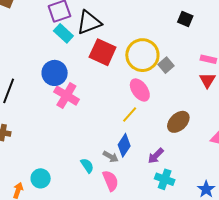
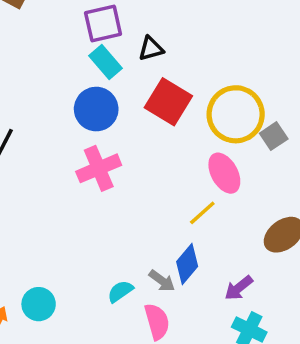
black triangle: (89, 23) -> (151, 49), size x0.6
blue circle: (55, 73) -> (96, 109), moved
pink cross: (66, 96) -> (99, 168), turned 30
cyan semicircle: (87, 166) -> (120, 291), turned -98

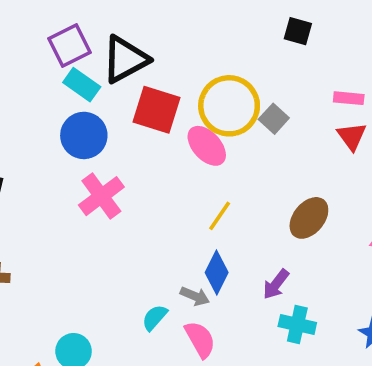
black triangle: (151, 49) -> (125, 59), size x1.8
pink ellipse: (224, 173) -> (207, 146), moved

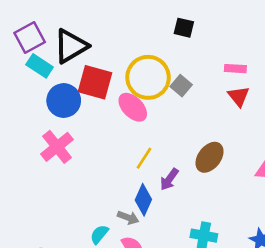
black square: (298, 31) -> (184, 28), moved
blue circle: (84, 135) -> (64, 101), moved
purple arrow: (276, 284) -> (169, 179), moved

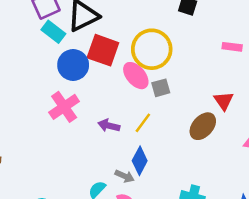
gray square: (181, 86) -> (161, 88), moved, turned 30
red triangle: (239, 96) -> (224, 101), moved
purple arrow: (169, 179) -> (109, 126), moved, turned 65

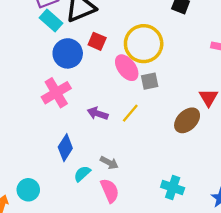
red square: (103, 50) -> (97, 41), size x0.6
blue diamond: (140, 161) -> (65, 148), moved

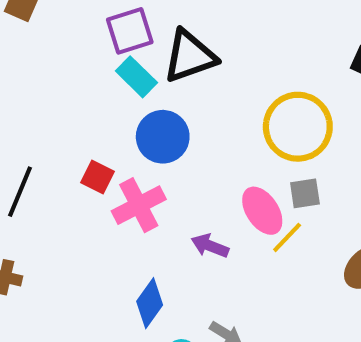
red square: (97, 41) -> (98, 177), moved
pink ellipse: (127, 68) -> (262, 211), moved
yellow line: (130, 113) -> (287, 237), moved

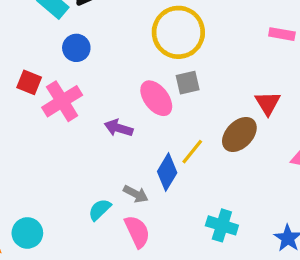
blue circle: (163, 137) -> (76, 48), size x0.7
yellow line: (287, 237) -> (192, 152), moved
blue diamond: (150, 303) -> (167, 172), moved

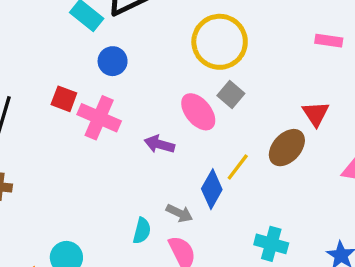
gray square: (188, 83) -> (231, 94), turned -35
pink cross: (62, 101) -> (99, 118), turned -33
cyan semicircle: (100, 210) -> (142, 231), turned 150

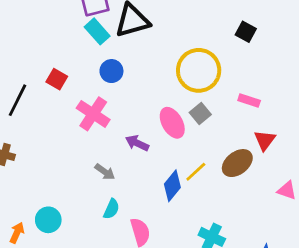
pink rectangle: (329, 41) -> (249, 101), moved
red square: (64, 99) -> (57, 79), moved
gray arrow: (179, 213) -> (105, 172), moved

